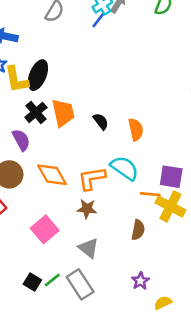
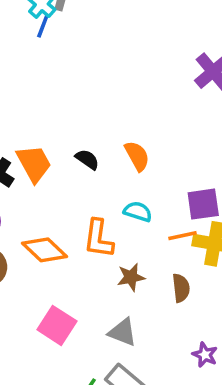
cyan semicircle: (125, 168) -> (138, 212), size x0.7
orange L-shape: (92, 178) -> (99, 239), turned -56
brown star: (87, 209) -> (131, 277), moved

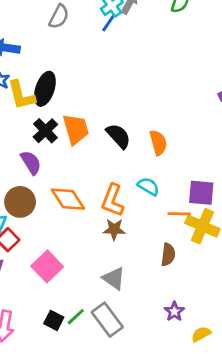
black semicircle: (87, 159) -> (118, 136), size x1.4
brown star: (131, 277) -> (114, 229), moved
pink square: (57, 325) -> (47, 266), moved

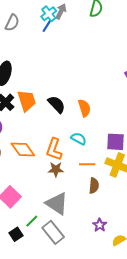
orange line: (179, 214) -> (87, 164), moved
gray triangle: (114, 278) -> (57, 204), size x1.4
green line: (76, 317) -> (32, 221), moved
black square: (54, 320) -> (16, 234), turned 32

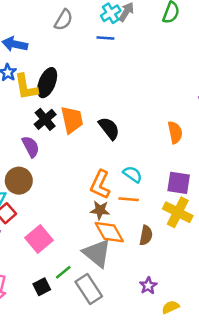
blue line: (47, 26) -> (105, 38), moved, turned 56
orange semicircle: (84, 108) -> (175, 132), moved
orange diamond: (23, 149) -> (109, 232), moved
orange line: (87, 164) -> (129, 199), moved

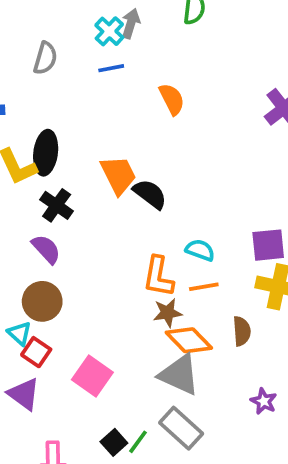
orange trapezoid: (72, 120) -> (118, 175), moved
orange semicircle: (175, 132) -> (172, 99), moved
green line: (63, 272) -> (138, 442), moved

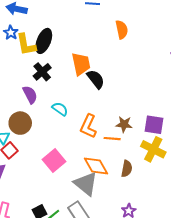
cyan semicircle: (200, 250) -> (60, 109), moved
brown star: (168, 313) -> (124, 124), moved
pink square: (92, 376) -> (54, 161), moved

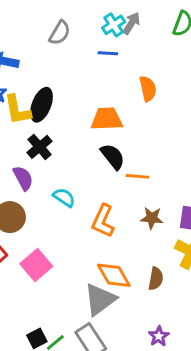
orange trapezoid: (81, 64) -> (107, 119), moved, turned -80
orange line: (112, 139) -> (138, 176), moved
pink square: (54, 161) -> (36, 265), moved
gray triangle: (86, 184) -> (100, 300), turned 45

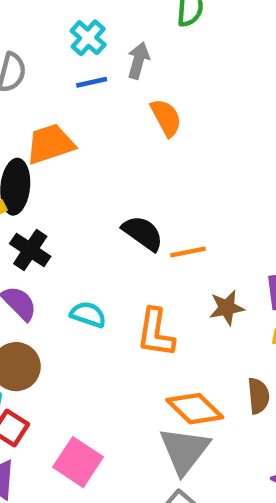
gray arrow: (131, 23) -> (138, 60), moved
orange trapezoid: (107, 119) -> (50, 144), moved
pink square: (36, 265) -> (78, 462), moved

